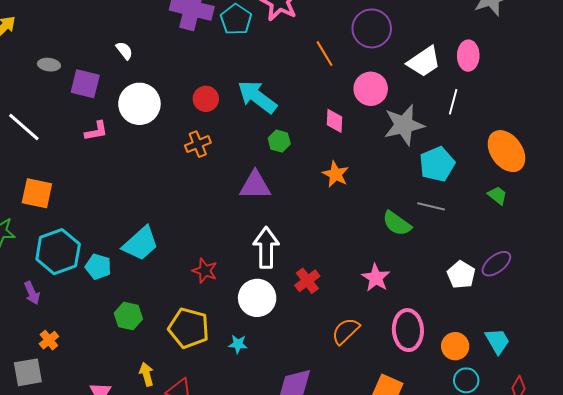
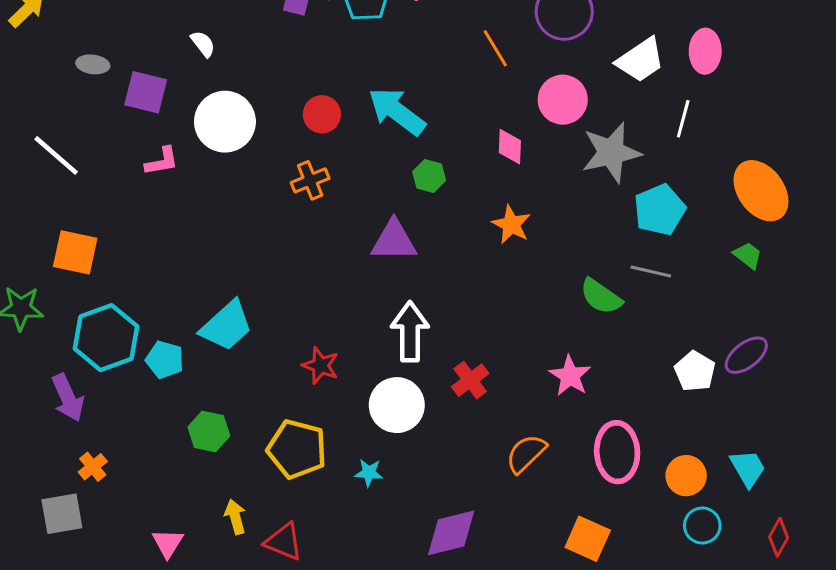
purple arrow: (32, 293) -> (68, 398), size x1.4

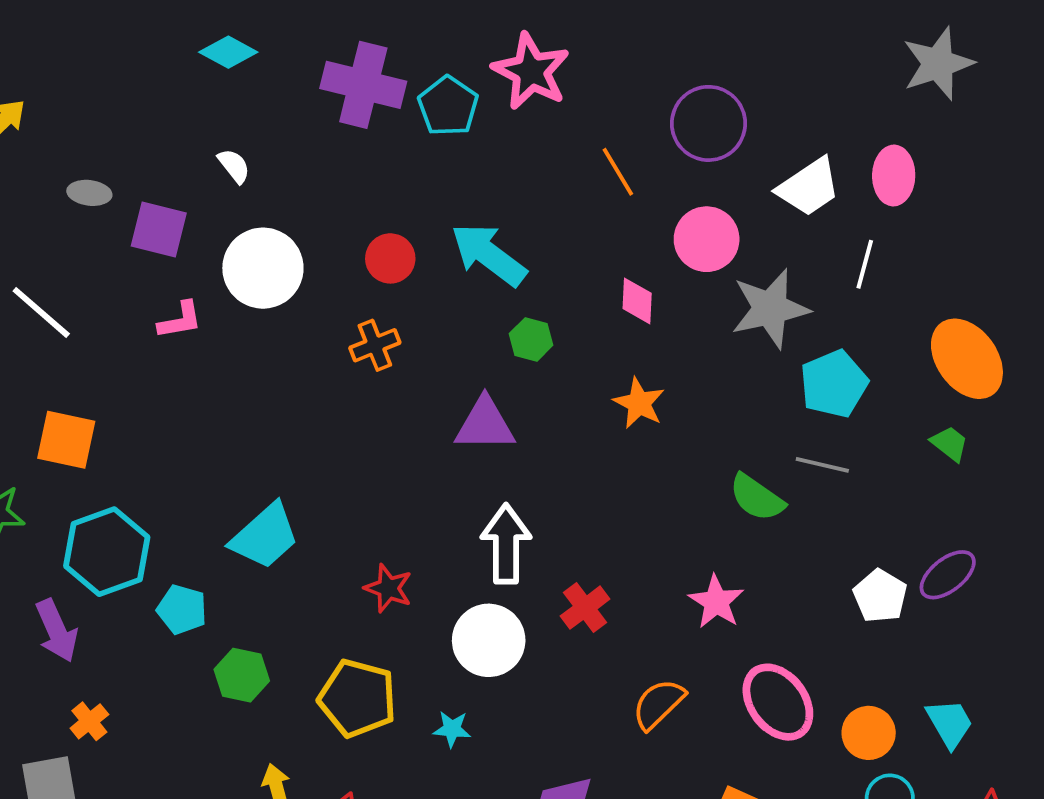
cyan pentagon: (165, 360) -> (182, 609), moved
pink ellipse: (617, 452) -> (778, 702), turned -34

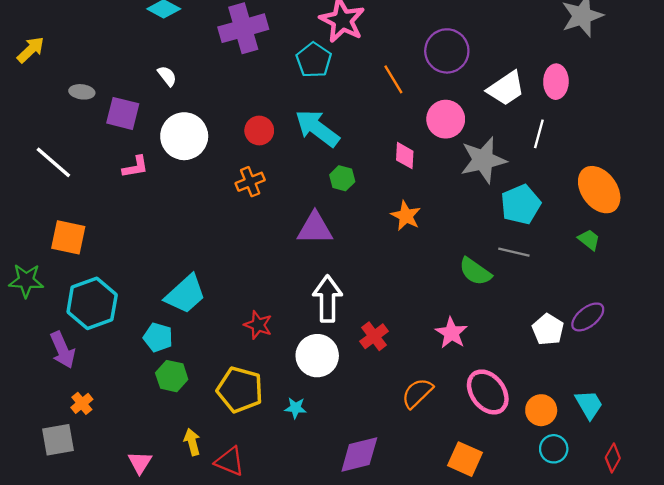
purple cross: (363, 85) -> (243, 28), turned -30
cyan pentagon: (448, 106) -> (314, 60), moved
cyan pentagon: (182, 609) -> (158, 337), moved

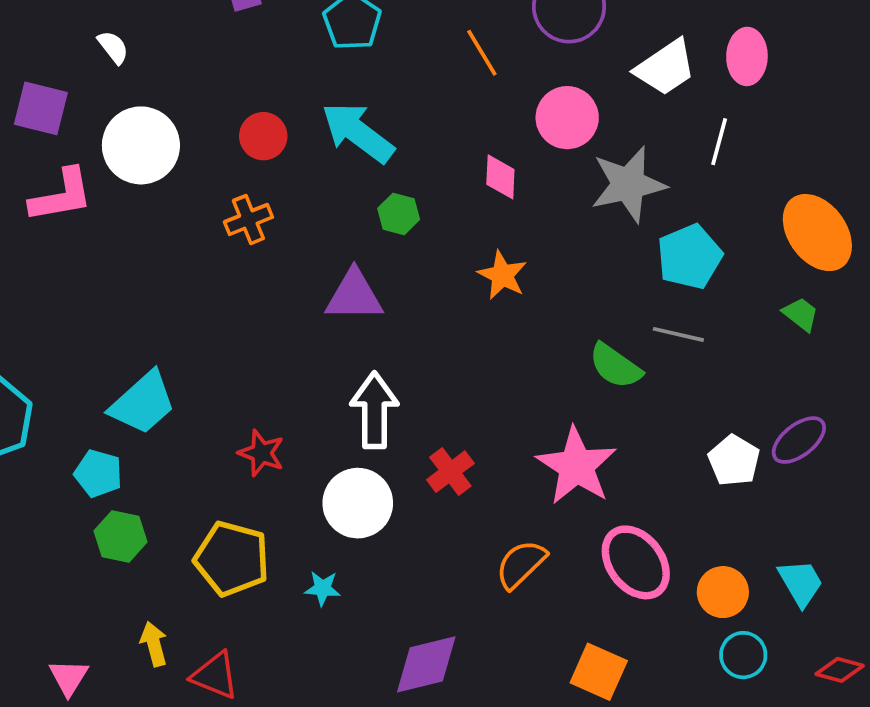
pink L-shape: (135, 167) -> (61, 195), size x1.5
pink star: (451, 333) -> (576, 466), size x1.5
red diamond: (613, 458) -> (840, 670), turned 76

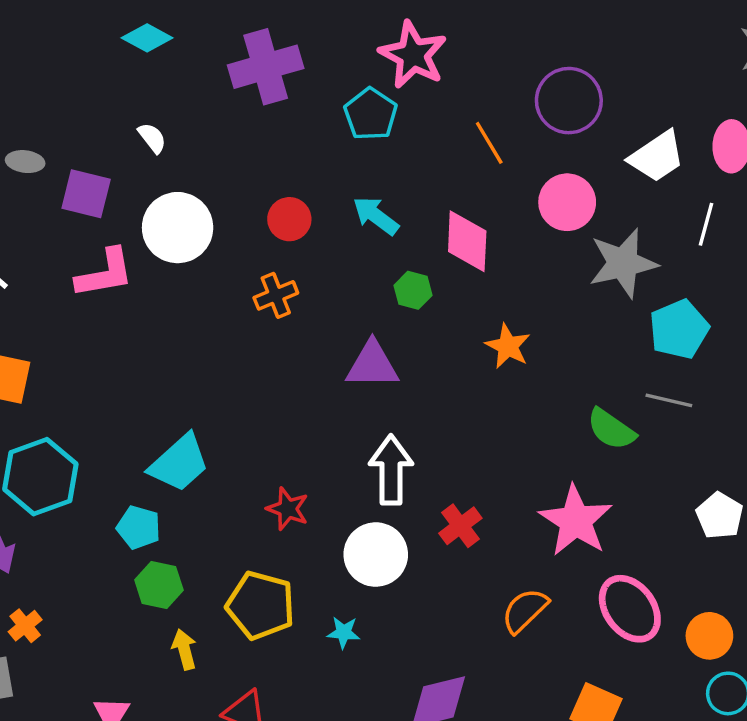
cyan arrow: (358, 132) -> (376, 216), size x0.7
pink diamond: (500, 177) -> (467, 241), moved, size x1.5
yellow arrow: (154, 644) -> (184, 649), moved

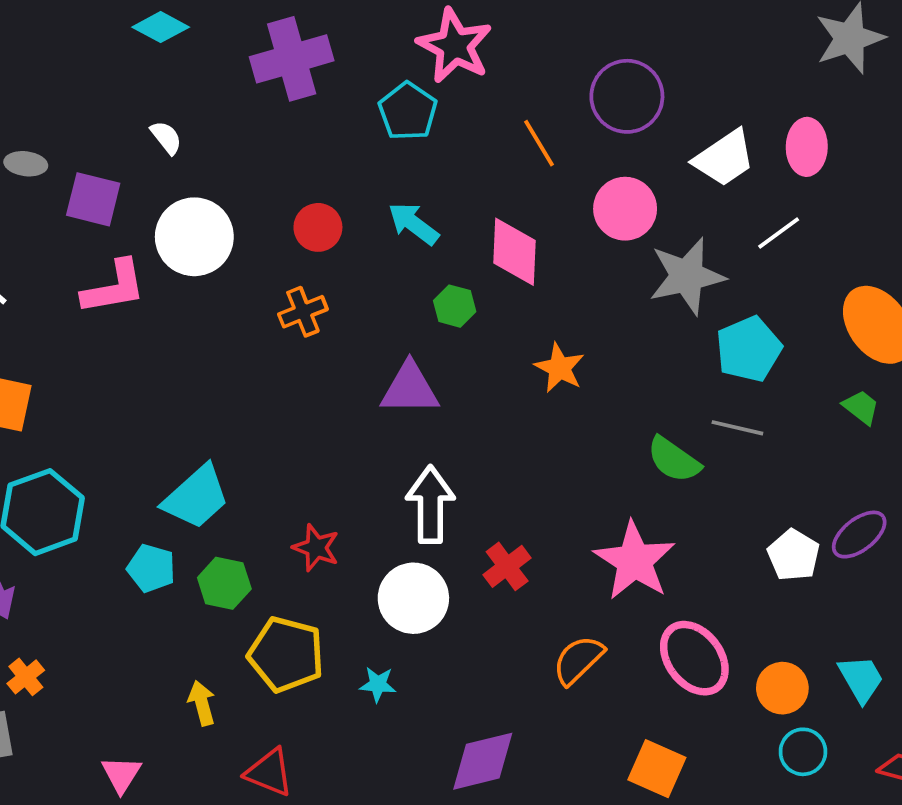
white line: (706, 224) -> (779, 233), turned 39
green hexagon: (159, 585) -> (224, 583), moved

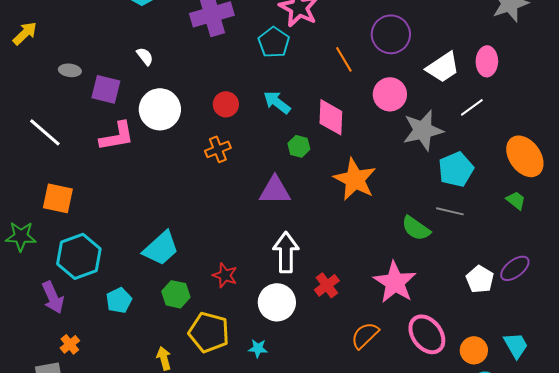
orange star: (560, 368) -> (355, 179), size x1.6
cyan pentagon: (151, 568) -> (119, 300), moved, turned 30

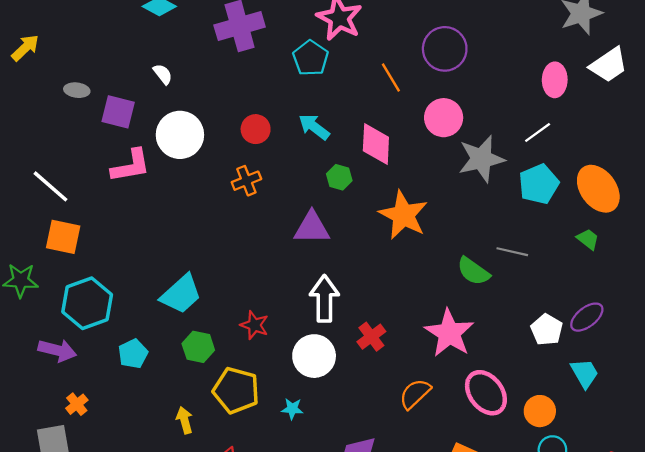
white trapezoid: (443, 67) -> (609, 65), moved
white line: (45, 132) -> (50, 186), moved
cyan pentagon: (456, 169) -> (539, 184), moved
purple arrow: (53, 297) -> (57, 350), turned -52
cyan trapezoid: (516, 345) -> (585, 373), moved

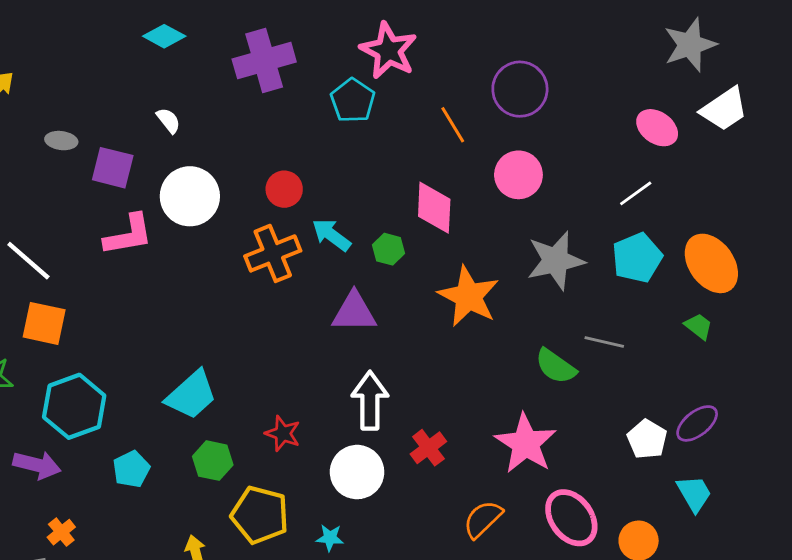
pink ellipse: (555, 80) -> (657, 128), turned -56
cyan arrow: (314, 127) -> (331, 235), moved
gray star: (481, 159) -> (556, 261), moved
orange cross: (246, 181) -> (273, 253), size x1.5

